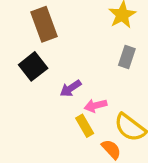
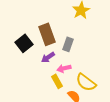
brown rectangle: (44, 24) -> (47, 34), moved
gray rectangle: (127, 57) -> (68, 44), moved

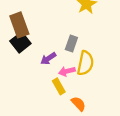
brown rectangle: (47, 34) -> (19, 25), moved
yellow semicircle: (86, 82) -> (85, 63), moved, turned -115

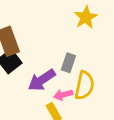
purple arrow: (48, 59) -> (42, 80), size x1.5

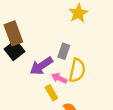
pink arrow: (63, 95) -> (59, 78), turned 40

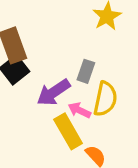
yellow rectangle: (51, 93) -> (68, 131), size x1.5

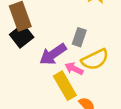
yellow semicircle: (105, 99) -> (95, 59), turned 52

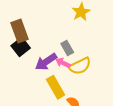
gray rectangle: (79, 37) -> (67, 48), turned -48
pink arrow: (74, 69) -> (63, 63), moved

